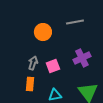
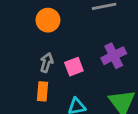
orange circle: (43, 32) -> (48, 20), moved

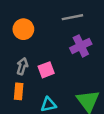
purple cross: (114, 56) -> (81, 46), moved

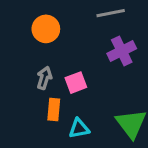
orange rectangle: (19, 91) -> (54, 109), moved

